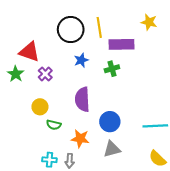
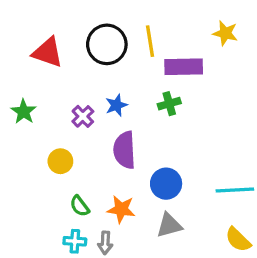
red triangle: (29, 52) -> (48, 52), moved
blue star: (81, 60) -> (116, 105), moved
purple cross: (45, 74) -> (83, 116), moved
green semicircle: (54, 125) -> (80, 206), moved, turned 40

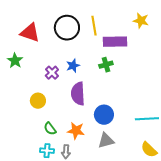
green star: (24, 112) -> (15, 61), moved

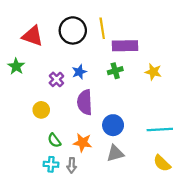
yellow star: (141, 21) -> (153, 72), moved

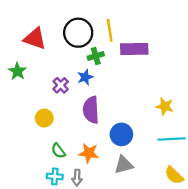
green cross: (115, 71) -> (96, 56), moved
yellow star: (153, 72) -> (165, 106), moved

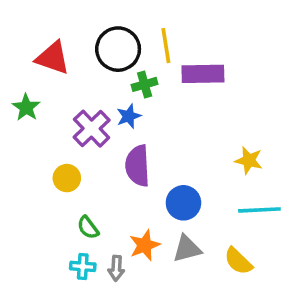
purple cross: (61, 85) -> (92, 129), size x1.5
orange star: (89, 153) -> (145, 245), moved, turned -30
yellow semicircle: (174, 175) -> (238, 261), moved

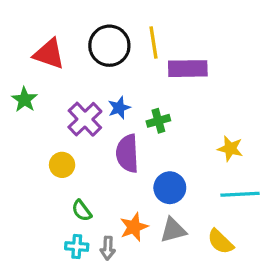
green cross: (145, 84) -> (158, 121), moved

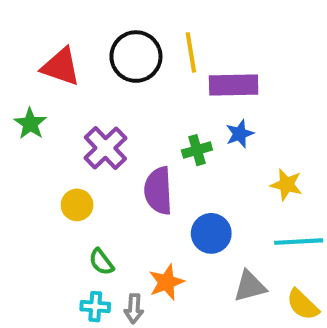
blue star: (119, 108) -> (240, 134), moved
gray triangle: (173, 230) -> (250, 286), moved
yellow semicircle: (220, 242) -> (303, 305), moved

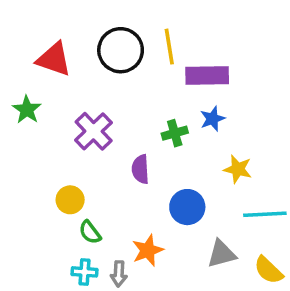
yellow star: (286, 185) -> (238, 169), moved
purple semicircle: (158, 191) -> (140, 169), size x0.7
yellow circle: (77, 205) -> (70, 200), moved

